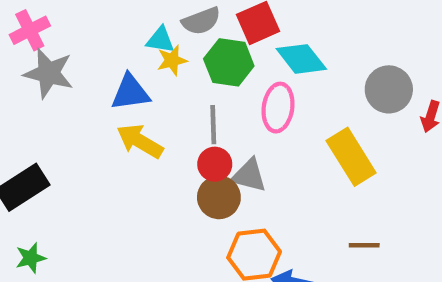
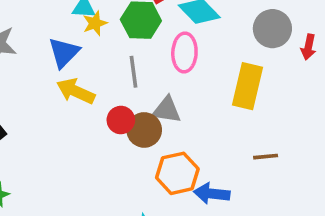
blue triangle: (130, 92) -> (64, 53), turned -32
yellow rectangle: (351, 157) -> (248, 86), turned 51
red circle: (215, 164) -> (121, 120), moved

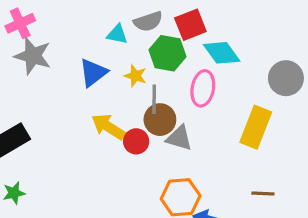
yellow star: (95, 23) -> (135, 76), moved, turned 30
yellow arrow: (76, 91) -> (108, 127), moved
brown circle: (144, 130) -> (160, 120), moved

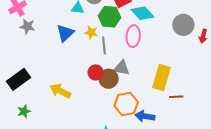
gray star: (33, 56) -> (27, 26), size x0.7
brown circle: (160, 120) -> (109, 79), moved
yellow arrow: (108, 127) -> (60, 91), moved
yellow rectangle: (256, 127) -> (162, 78), moved

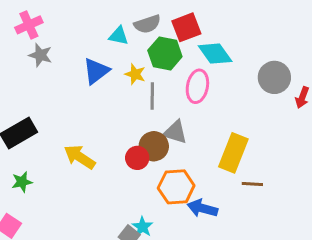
red circle: (96, 72) -> (137, 158), moved

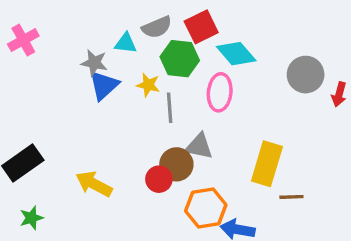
gray star: (40, 55) -> (94, 63), moved

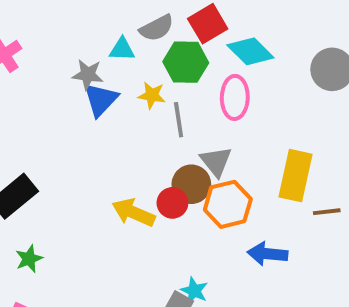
gray triangle: (199, 146) -> (216, 161), turned 44
yellow arrow: (94, 184) -> (133, 213), moved
orange hexagon: (206, 208) -> (228, 204), moved

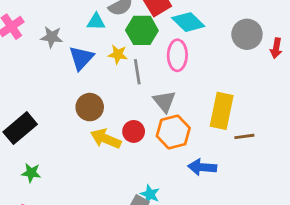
gray star: (88, 75) -> (52, 37), moved
brown circle: (191, 184) -> (90, 107), moved
green star: (29, 259) -> (31, 173), turned 30

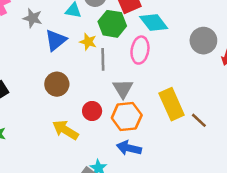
yellow rectangle: (222, 111) -> (172, 104), turned -44
brown line: (244, 136) -> (199, 120), moved, turned 42
yellow arrow: (106, 139) -> (65, 130), moved
blue arrow: (202, 167) -> (129, 148), moved

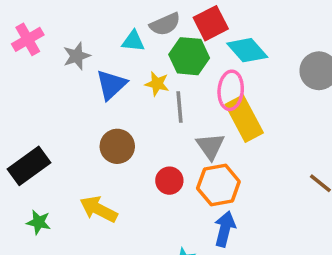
gray star: (33, 18) -> (77, 56), turned -30
yellow rectangle: (172, 104) -> (244, 119), moved
yellow arrow: (65, 130) -> (99, 209), moved
blue arrow: (129, 148) -> (225, 229), turned 95

